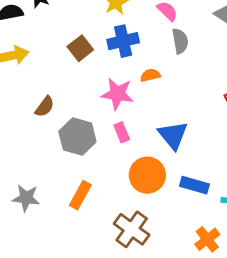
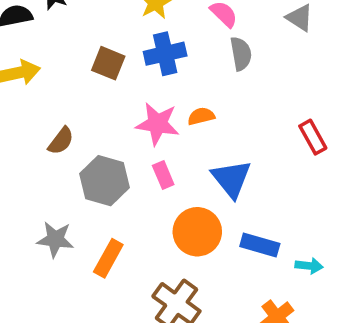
brown square: (80, 48) -> (108, 63), turned -30
orange semicircle: (150, 75) -> (201, 116), moved
gray star: (26, 198) -> (55, 239), moved

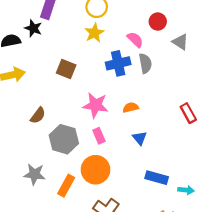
blue cross: (165, 54) -> (118, 63), moved
orange semicircle: (201, 116) -> (131, 107), moved
blue triangle: (231, 179) -> (140, 138), size x0.6
orange circle: (197, 232) -> (96, 170), moved

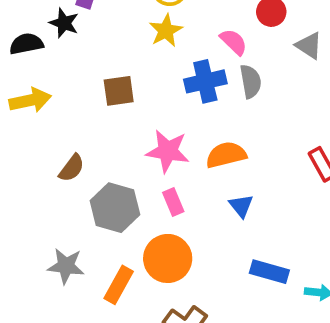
brown square: (66, 69) -> (119, 91), turned -30
orange semicircle: (131, 107) -> (226, 155), size x1.5

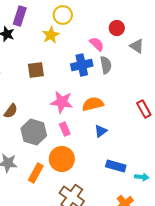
yellow star: (166, 31) -> (51, 35), moved
blue triangle: (241, 206) -> (101, 131), turned 32

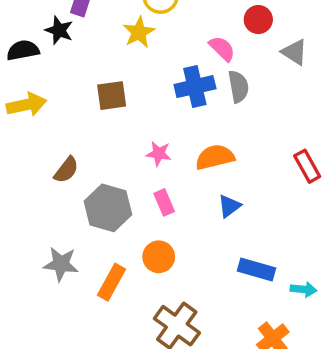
pink star: (62, 102) -> (159, 154), size x0.6
orange circle: (62, 159) -> (159, 257), size x0.7

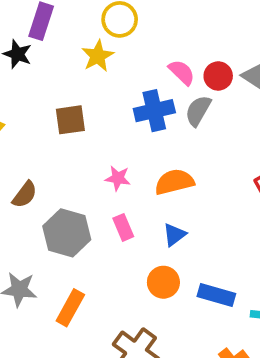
red circle: (258, 20) -> (218, 76), moved
gray semicircle: (238, 87) -> (198, 111), turned -140
blue triangle: (229, 206) -> (174, 235), moved
orange circle: (159, 257) -> (163, 282), moved

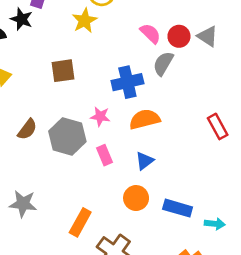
blue cross: (154, 111) -> (127, 82), moved
gray hexagon: (67, 233) -> (67, 136), moved
orange rectangle: (70, 308) -> (80, 222), moved

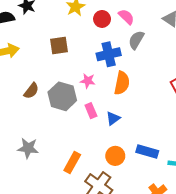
red circle: (179, 36) -> (102, 19), moved
orange semicircle: (145, 119) -> (122, 83), turned 115
blue triangle: (145, 161) -> (113, 118), moved
orange circle: (136, 198) -> (115, 156), moved

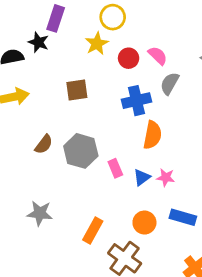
pink star: (88, 81) -> (166, 177), moved

